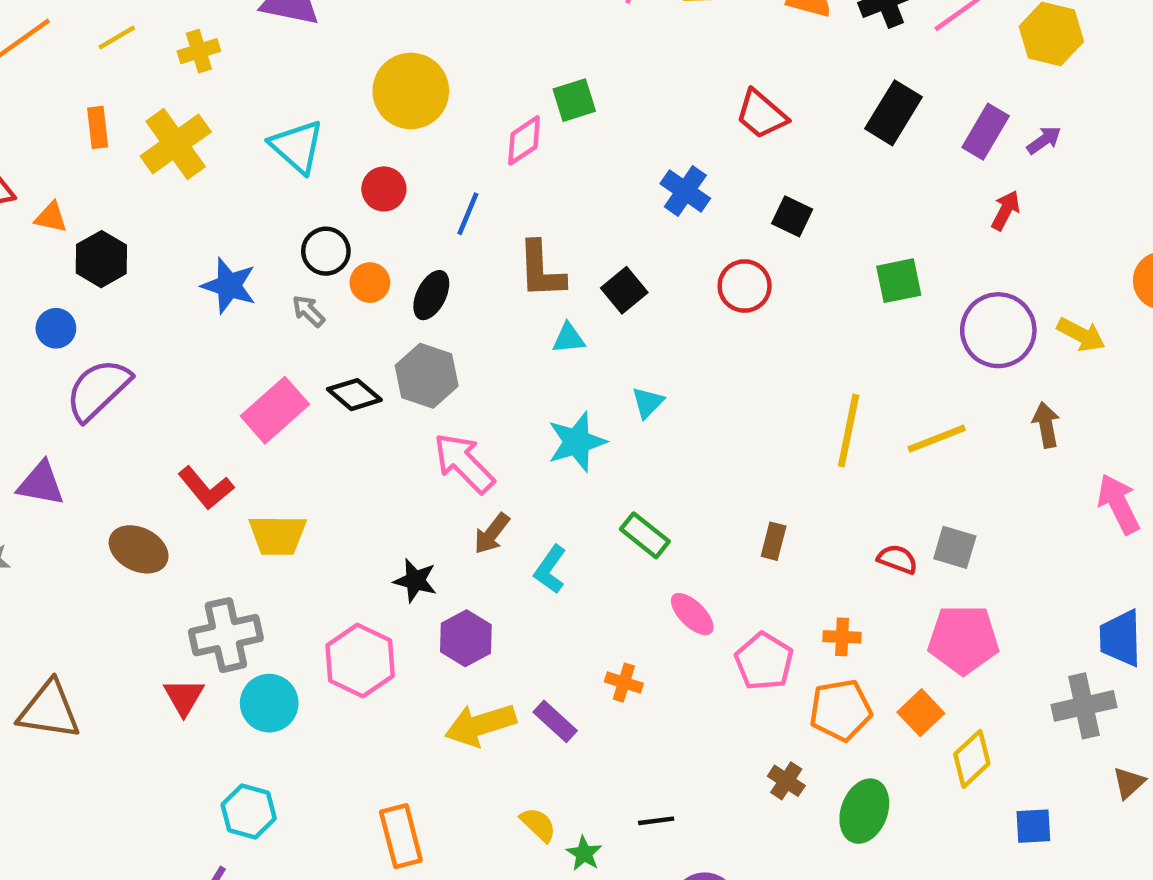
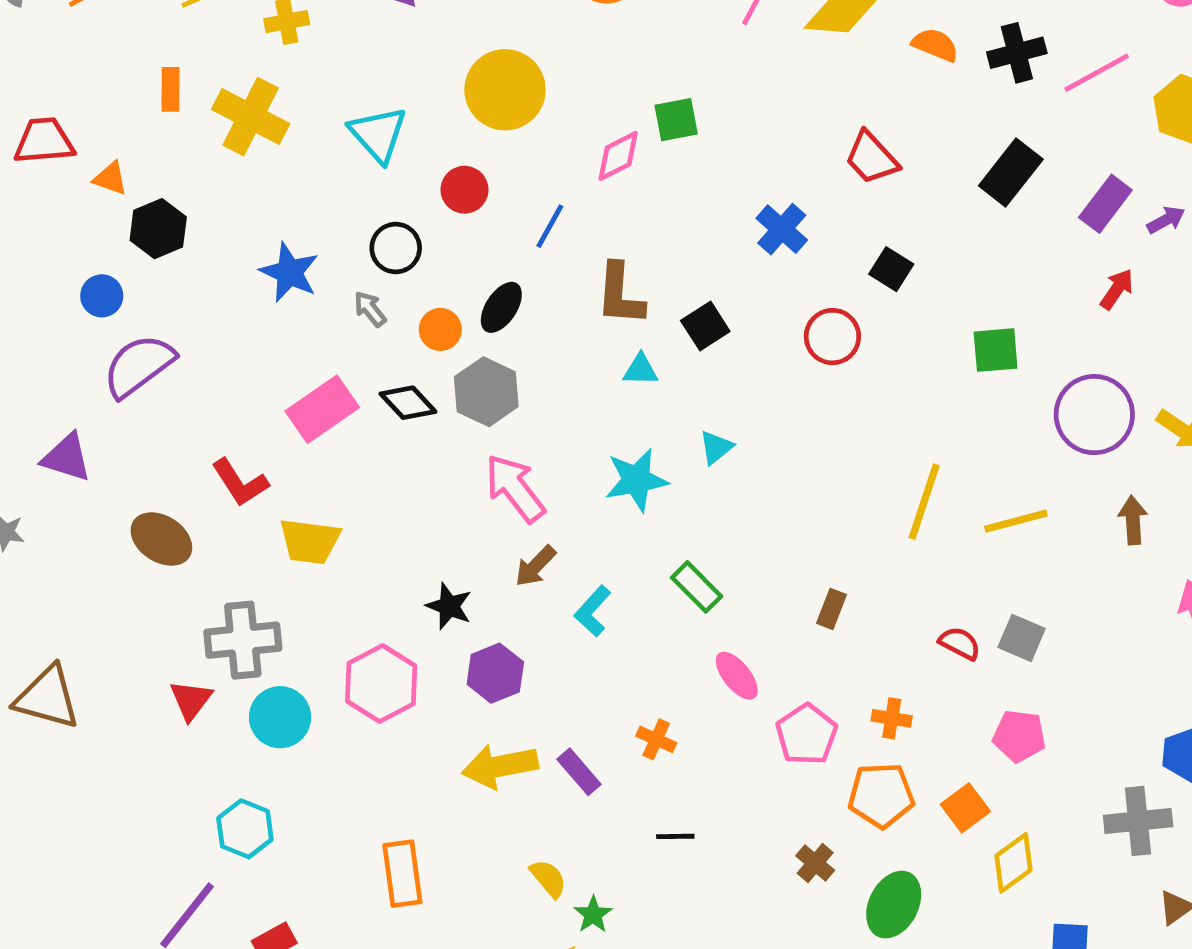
yellow cross: (176, 144) -> (251, 117), turned -34
orange circle: (370, 283) -> (440, 329), moved
pink pentagon: (963, 639) -> (1019, 736), size x0.7
black line: (656, 821) -> (675, 836), moved

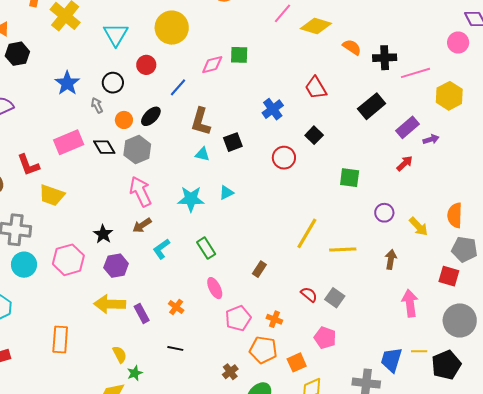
purple circle: (1094, 415) -> (384, 213), size x0.6

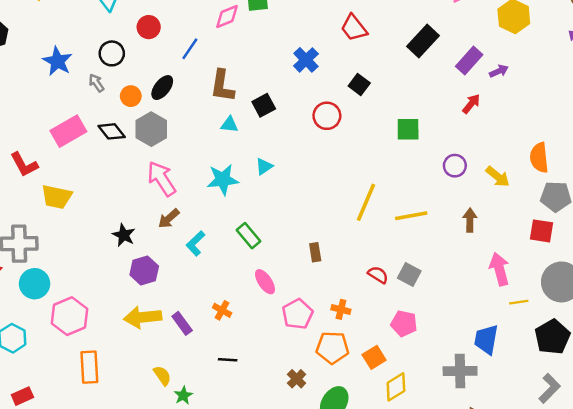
pink hexagon: (68, 260) -> (69, 316), moved
brown rectangle: (259, 269) -> (315, 252), turned -35
yellow line: (419, 351) -> (519, 302), moved

